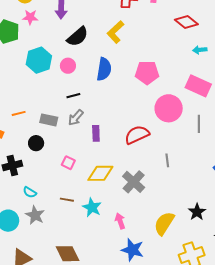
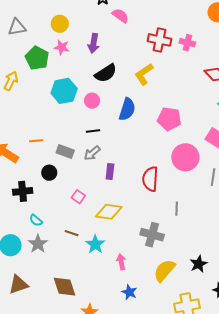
red semicircle: (137, 135) -> (150, 179), turned -70
gray cross: (134, 182) -> (152, 235), moved, turned -35
blue star: (133, 250) -> (129, 292), size x0.7

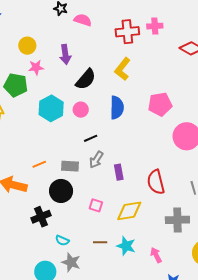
black circle: (49, 173) -> (61, 191), size x1.5
red semicircle: (150, 179) -> (156, 182), moved

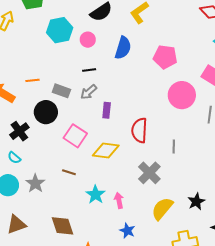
pink square: (96, 205) -> (75, 136), size x1.6
black cross: (41, 217) -> (19, 131), turned -30
gray cross: (177, 220) -> (149, 173), turned 30
cyan semicircle: (62, 240) -> (14, 158), moved
cyan star: (126, 246) -> (95, 195), moved

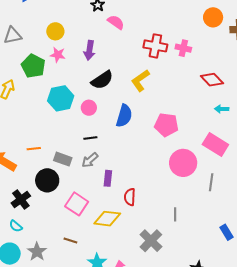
red semicircle: (139, 130) -> (130, 197), moved, size x0.7

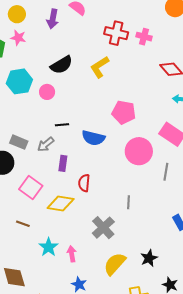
purple arrow: (89, 50) -> (53, 19), moved
blue semicircle: (124, 116) -> (93, 138), moved, turned 85
black line: (90, 138) -> (62, 125), moved

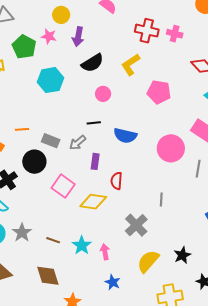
yellow circle: (17, 14) -> (61, 15), moved
purple arrow: (53, 19) -> (78, 37), moved
pink circle: (47, 92) -> (103, 94), moved
pink pentagon: (124, 112) -> (159, 92), moved
brown line: (23, 224) -> (53, 240), moved

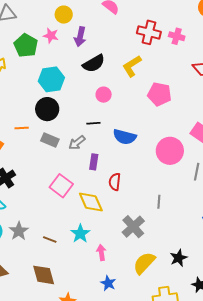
black circle: (34, 162) -> (47, 109), moved
yellow diamond: (93, 202) -> (91, 202), turned 56
cyan star: (82, 245) -> (80, 234), moved

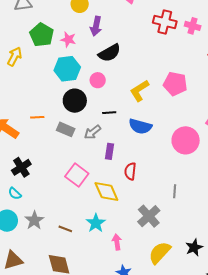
pink star: (51, 36) -> (68, 40), moved
yellow L-shape: (132, 66) -> (139, 91), moved
pink circle: (104, 95) -> (98, 80), moved
black circle: (47, 109) -> (75, 101), moved

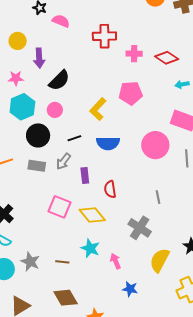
pink cross: (193, 26) -> (134, 54), moved

